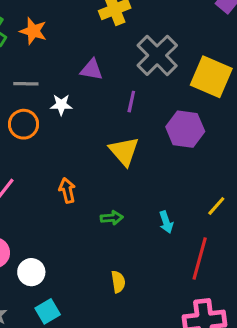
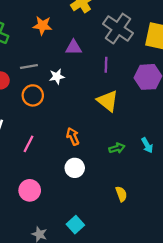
orange star: (33, 31) -> (42, 26), moved
green arrow: (112, 218) -> (117, 148), moved
white circle: (31, 272) -> (75, 168), moved

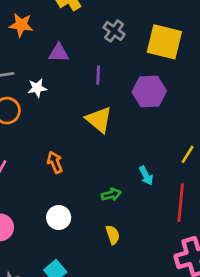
gray cross: (118, 29) -> (114, 31), size x0.6
green arrow: (117, 148) -> (111, 195), moved
white circle: (75, 168) -> (59, 218), moved

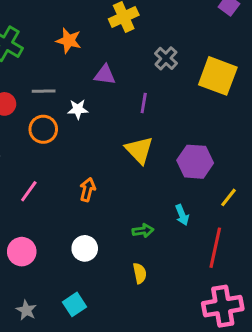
purple hexagon: (149, 91) -> (195, 162), moved
orange arrow: (55, 162) -> (87, 190), turned 30

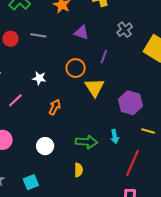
white star: (78, 109) -> (39, 78), moved
orange circle: (43, 129) -> (76, 68), moved
yellow line: (228, 197) -> (148, 131), turned 56
green arrow: (143, 231) -> (86, 142), size x1.5

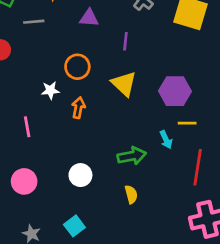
gray line: (38, 35) -> (34, 22), moved
orange circle: (76, 68) -> (77, 67), moved
pink line: (15, 100) -> (27, 127), turned -42
orange arrow: (55, 107) -> (78, 108), moved
yellow line: (148, 131) -> (187, 123), moved

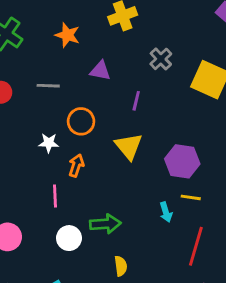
gray line: (34, 22) -> (48, 86), moved
pink line: (27, 127) -> (55, 196), moved
green arrow: (132, 156) -> (105, 224), moved

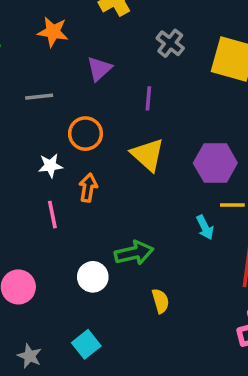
purple triangle: (100, 71) -> (99, 69), turned -45
pink line: (55, 196) -> (52, 215), moved

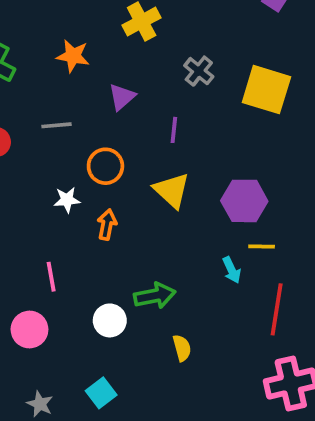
pink line: (52, 215) -> (51, 277), moved

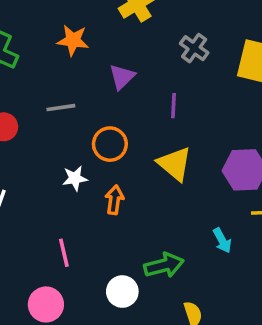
cyan arrow: (232, 270) -> (222, 241), moved

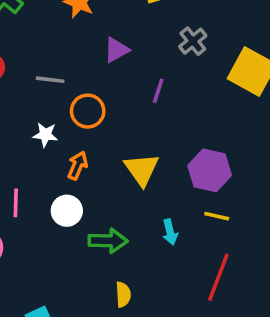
gray line: (61, 108) -> (50, 80), moved
yellow triangle: (175, 164) -> (142, 169), moved
white circle: (122, 292) -> (67, 211), moved

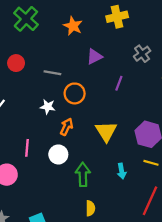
green arrow: (108, 241) -> (83, 174), turned -95

